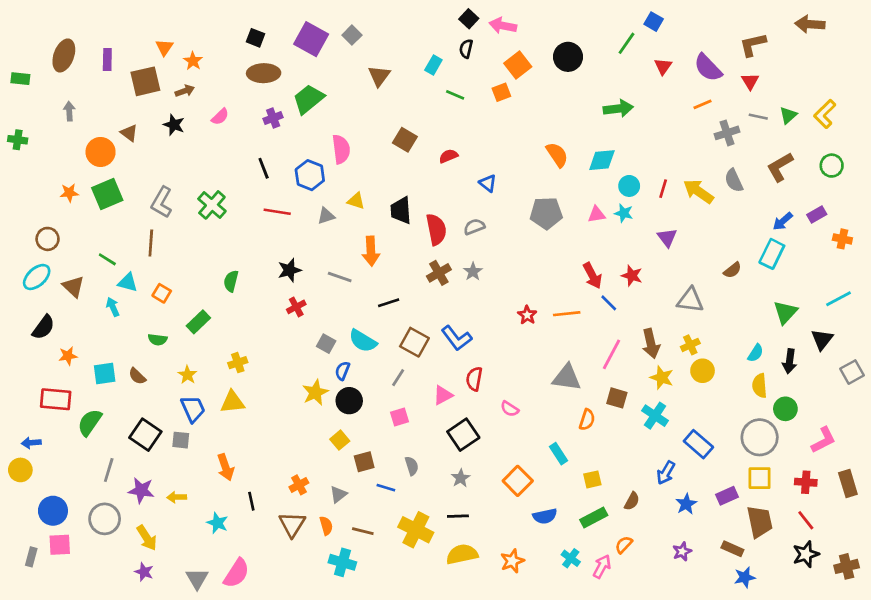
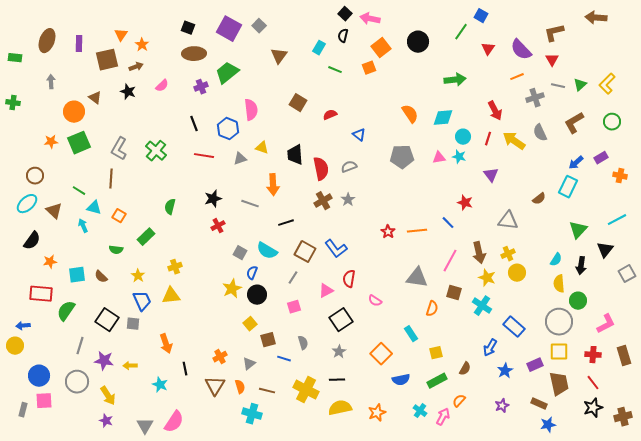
red arrow: (592, 276) -> (495, 111), moved

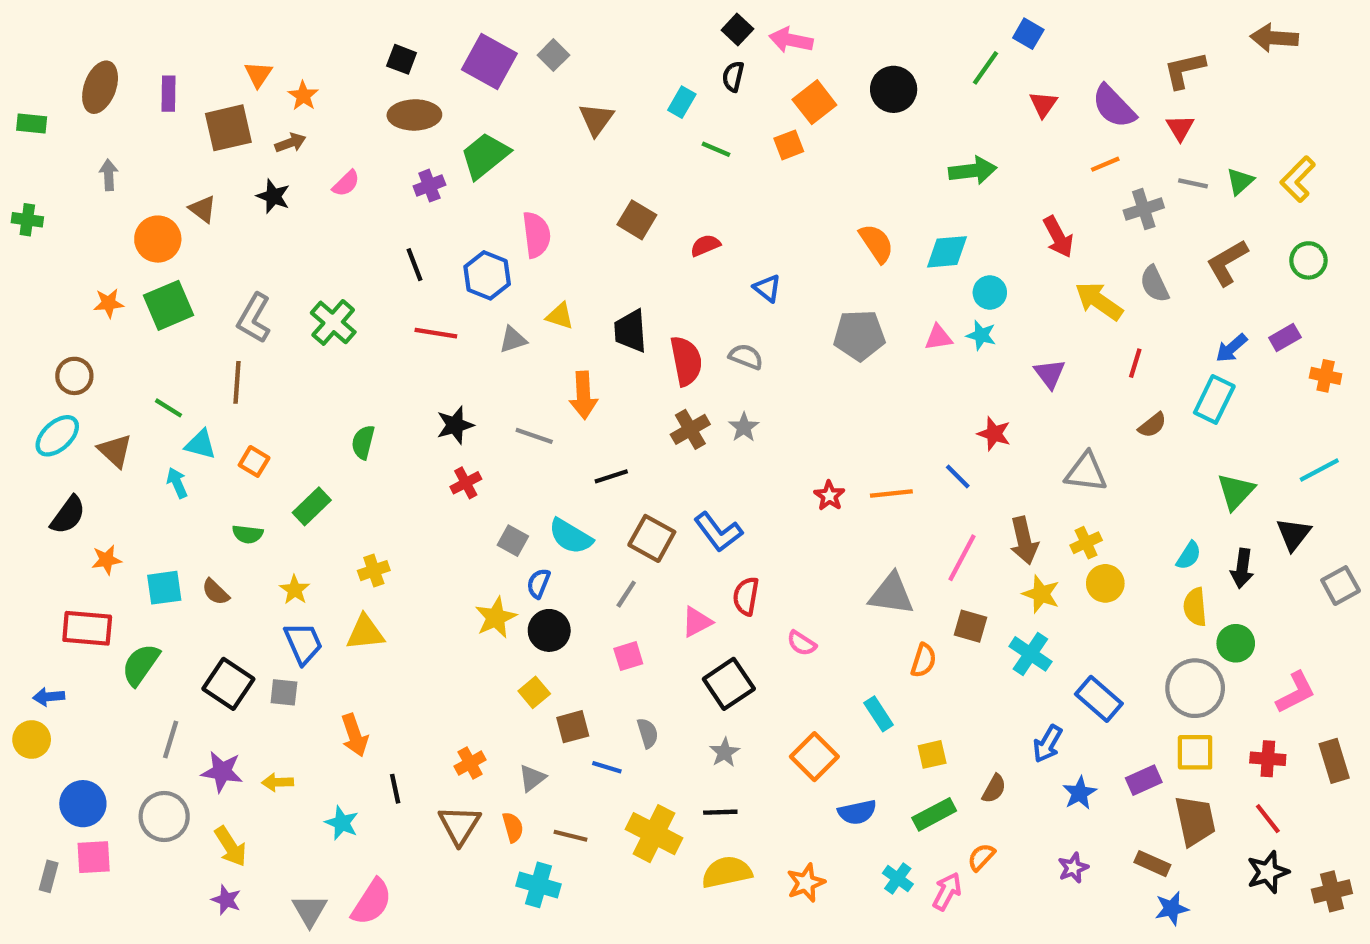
red line: (488, 139) -> (1135, 363), moved
gray semicircle: (349, 167) -> (746, 357), turned 42

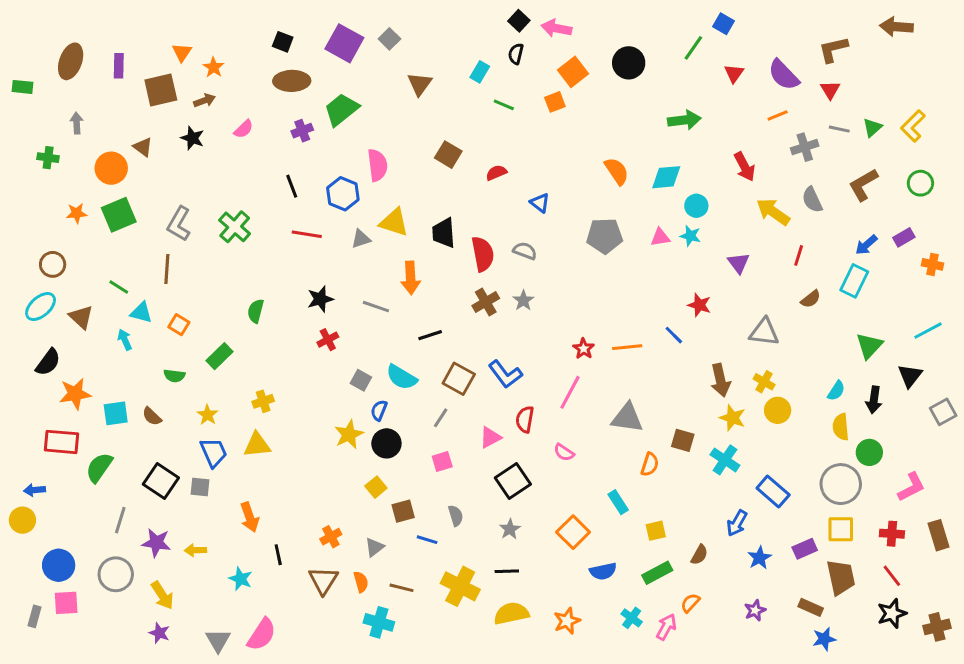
green cross: (27, 220) -> (48, 158), moved
yellow triangle: (560, 316) -> (394, 222), size x1.5
yellow cross: (1086, 543) -> (764, 382), turned -35
pink line: (962, 558) -> (570, 392), moved
orange star: (106, 560) -> (75, 394), size x1.5

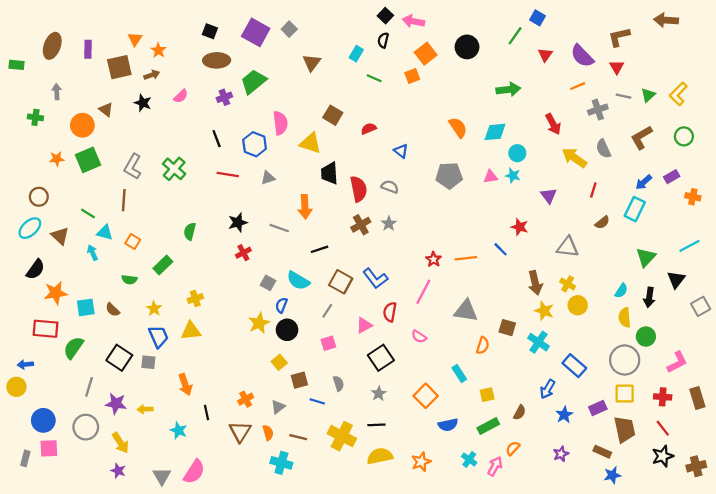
yellow triangle: (394, 222) -> (310, 143), moved

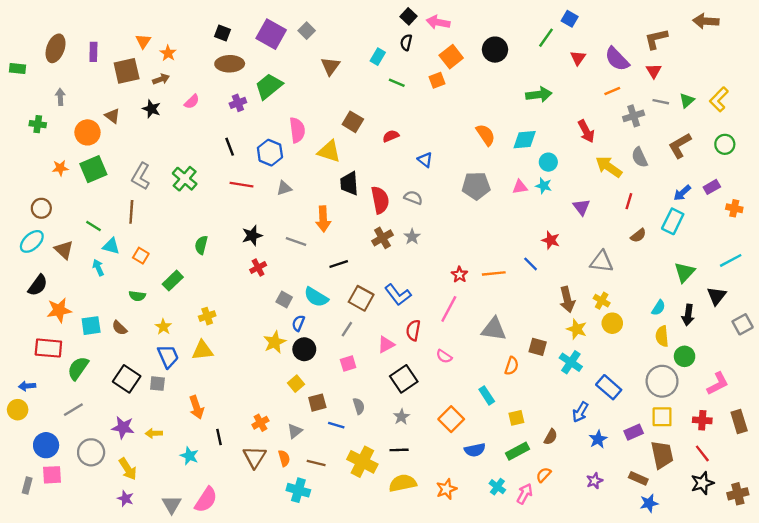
gray line: (89, 387) -> (73, 410), moved, turned 42

